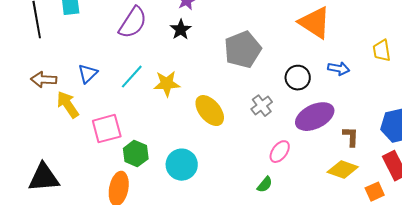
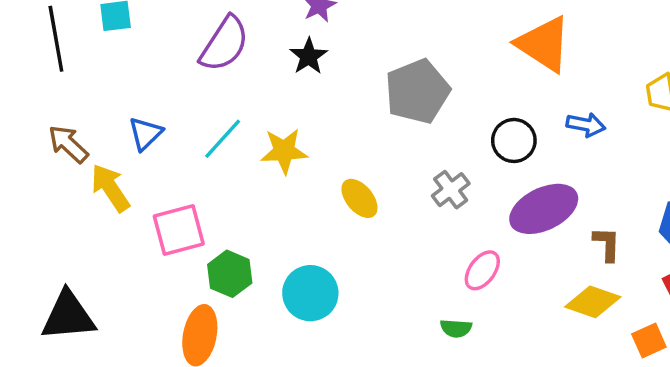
brown arrow: (44, 80) -> (68, 144), turned 40
yellow ellipse: (210, 111) -> (359, 198), size x0.7
green semicircle: (265, 185) -> (456, 328), turned 54

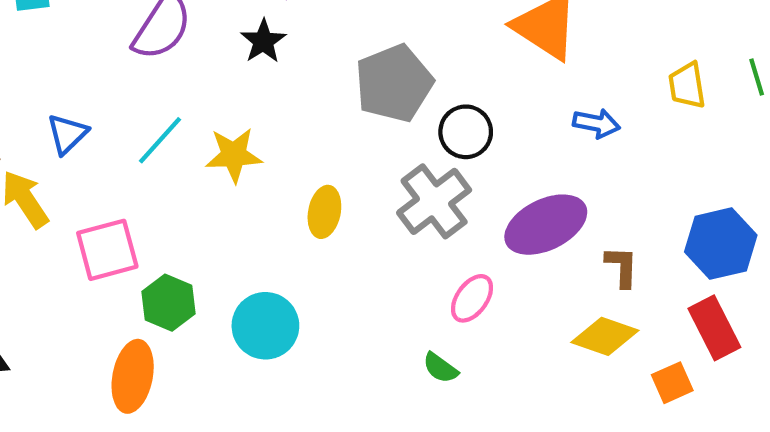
black circle: (514, 140) -> (466, 132), moved
gray cross: (451, 190) -> (434, 201), size x1.6
yellow ellipse: (359, 198) -> (324, 212), turned 51
green semicircle: (456, 328) -> (440, 368), turned 32

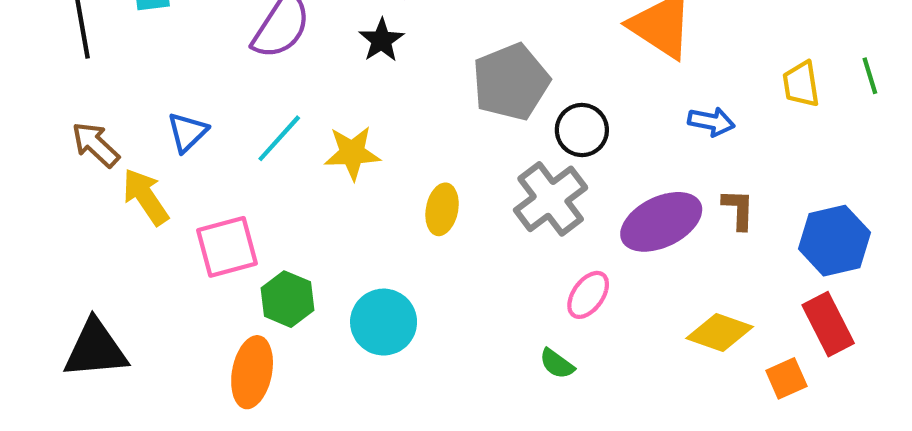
brown L-shape: (622, 267) -> (738, 209), moved

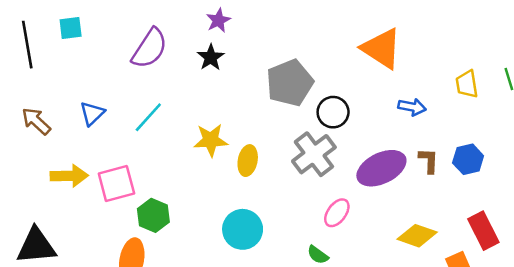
yellow star: (352, 153) -> (211, 140), moved
yellow arrow: (146, 197) -> (69, 176), moved, turned 123
blue hexagon: (834, 241) -> (468, 159), moved, size x0.7
cyan circle: (384, 322) -> (243, 229), moved

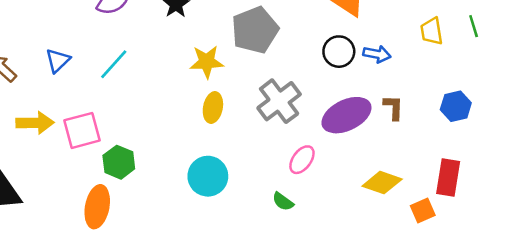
black circle: (333, 112) -> (339, 52), moved
yellow star: (211, 140) -> (207, 62), moved
blue hexagon: (468, 159) -> (456, 106), moved
red rectangle: (483, 231) -> (448, 177), turned 36

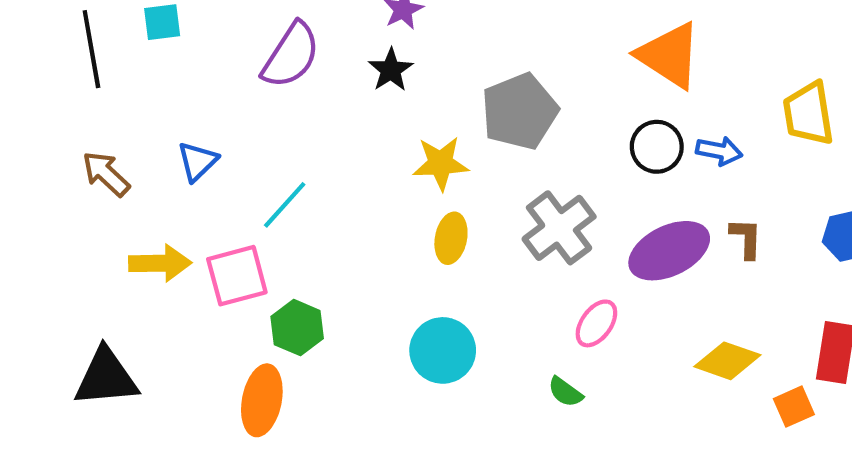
yellow trapezoid: (432, 31) -> (808, 114), size x1.4
cyan line: (114, 64) -> (285, 205), moved

